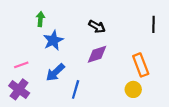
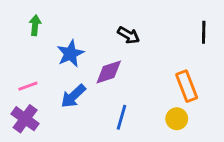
green arrow: (40, 19) -> (35, 25), moved
purple diamond: (97, 54) -> (109, 72), moved
blue line: (76, 89) -> (121, 117), moved

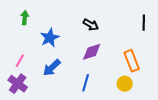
purple diamond: (109, 72) -> (92, 52), moved
pink line: (28, 86) -> (20, 61), turned -40

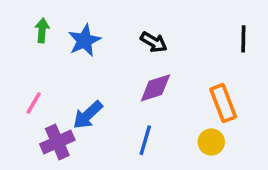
blue star: (50, 38) -> (84, 40), moved
purple cross: (18, 84) -> (57, 142), moved, turned 30

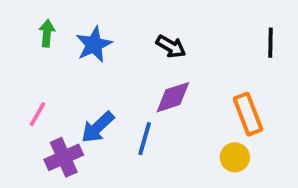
blue line: (145, 140) -> (145, 139), moved

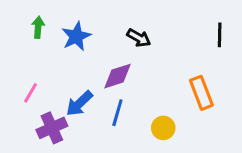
purple diamond: (173, 97) -> (117, 76), moved
yellow circle: (235, 157) -> (163, 128), moved

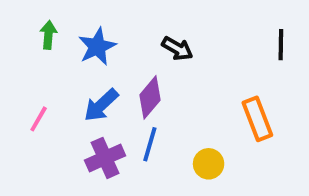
purple diamond: (117, 76) -> (150, 97), turned -32
blue arrow: (79, 103) -> (101, 105), moved
purple cross: (52, 128) -> (105, 158), moved

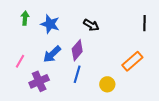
blue star: (97, 47) -> (50, 24), turned -30
orange rectangle: (257, 119) -> (132, 61), turned 70
purple cross: (105, 158) -> (39, 81), moved

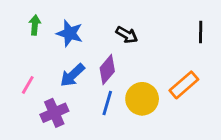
yellow circle: (107, 84) -> (142, 99), moved, size x1.5

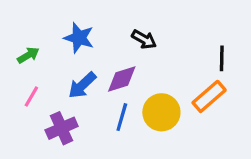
green arrow: (35, 25) -> (28, 55), moved, turned 54
black line: (201, 32) -> (222, 58), moved
purple diamond: (107, 70) -> (122, 79), turned 32

